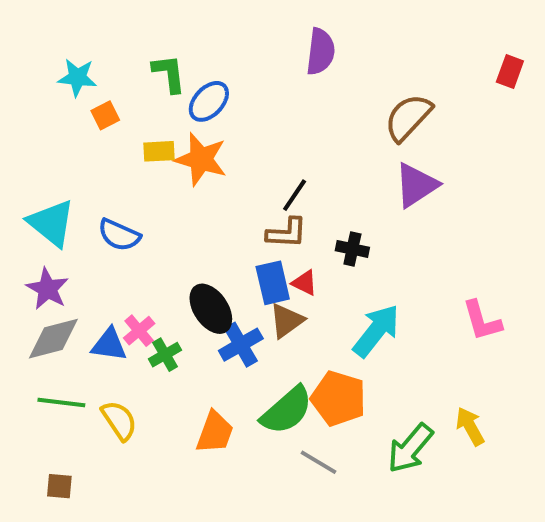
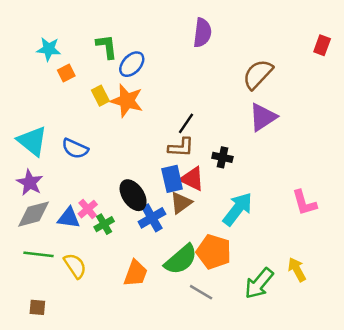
yellow rectangle: (159, 151) -> (100, 96), turned 66
red triangle: (305, 283) -> (192, 179), size x1.5

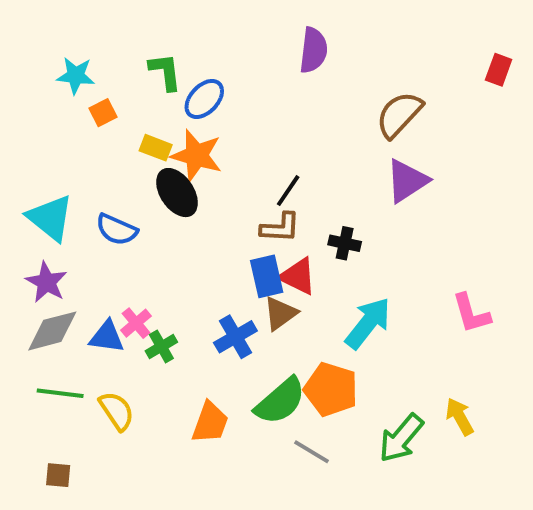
yellow rectangle: (100, 96) -> (156, 148), turned -42
black ellipse: (133, 195) -> (177, 193), moved

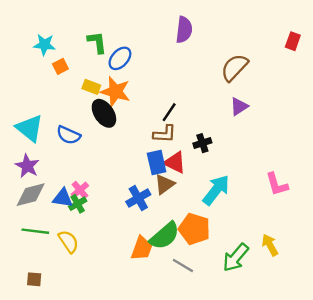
purple triangle: (407, 181) -> (239, 106), size x0.7
black cross: (345, 243) -> (202, 143), turned -30
green cross: (161, 347) -> (78, 204), moved
orange trapezoid: (210, 423) -> (142, 248), moved

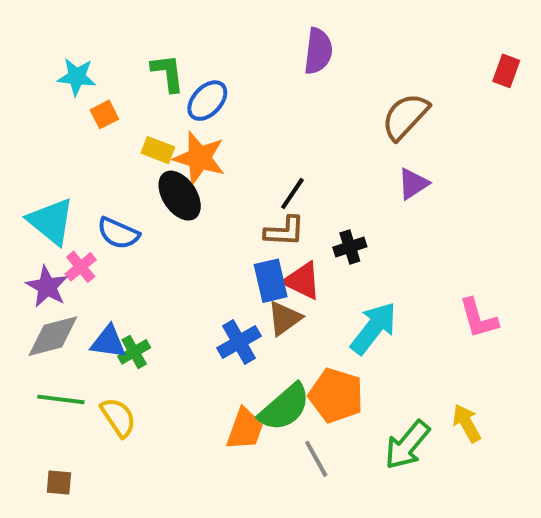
pink cross: (80, 190) -> (81, 267), moved
gray line: (183, 266) -> (316, 459), turned 30

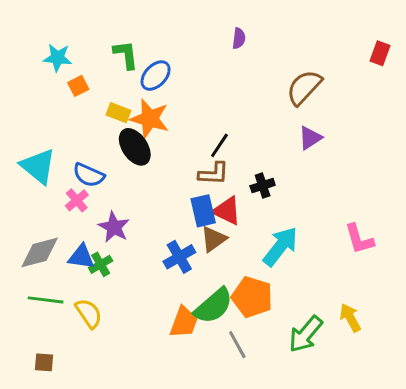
purple semicircle: (318, 51) -> (239, 38), size x0.6
pink cross: (81, 267) -> (77, 200), moved
purple star: (47, 287) -> (114, 227), moved

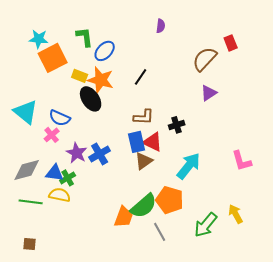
red rectangle: (380, 53) -> (231, 43), moved, turned -42
orange square: (78, 86) -> (53, 58), size x2.0
black line: (219, 145) -> (141, 77), moved
blue cross: (179, 257) -> (100, 154), moved
yellow semicircle: (89, 313) -> (60, 195), moved, turned -45

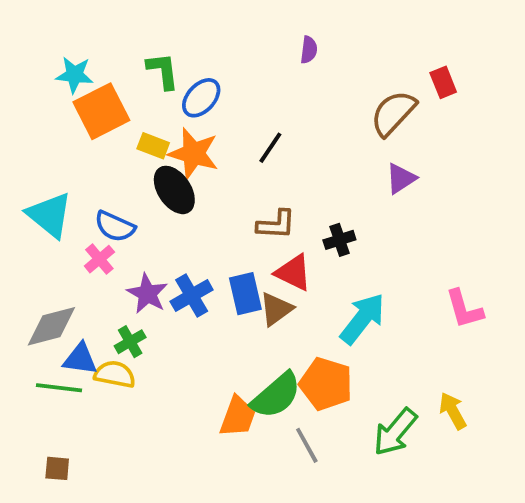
blue rectangle: (137, 142) -> (245, 294), moved
blue triangle: (55, 173) -> (80, 359), moved

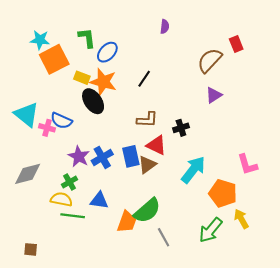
pink cross: (99, 259) -> (47, 128), moved, turned -35
blue triangle: (80, 359) -> (99, 200), moved
orange pentagon: (326, 384) -> (223, 193), moved
green line: (59, 388) -> (73, 216), moved

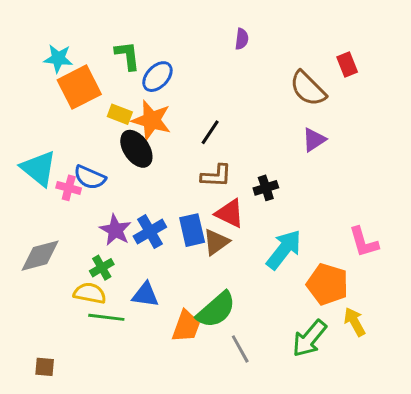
brown semicircle: (210, 60) -> (308, 89), turned -88
black line: (144, 79) -> (210, 132), moved

